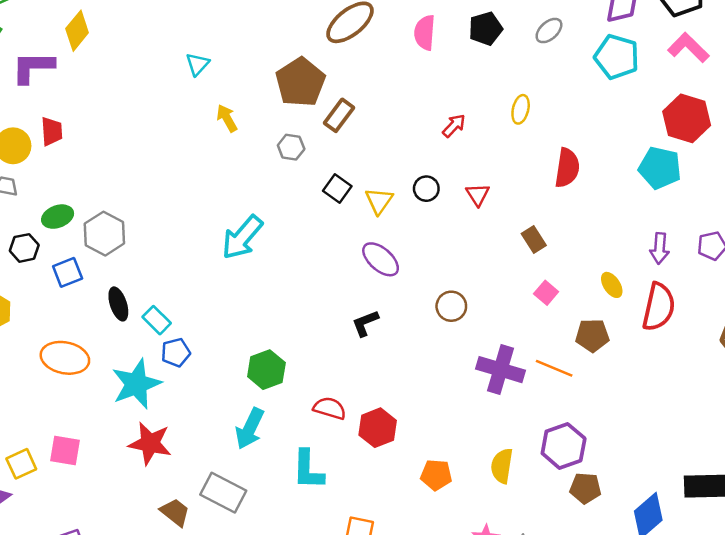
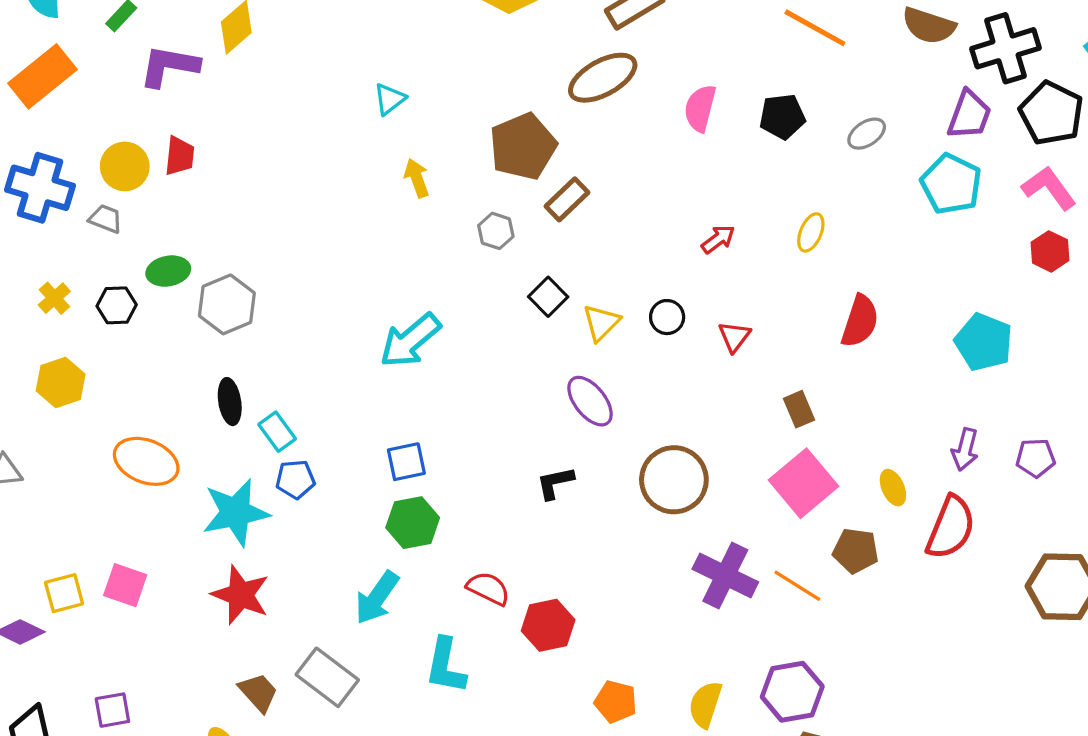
red hexagon: (687, 118) -> (1050, 251), moved, size x0.6
blue square: (68, 272) -> (406, 462), moved
pink square: (546, 293) -> (804, 483), size x2.0
brown circle: (451, 306) -> (674, 480), size x1.6

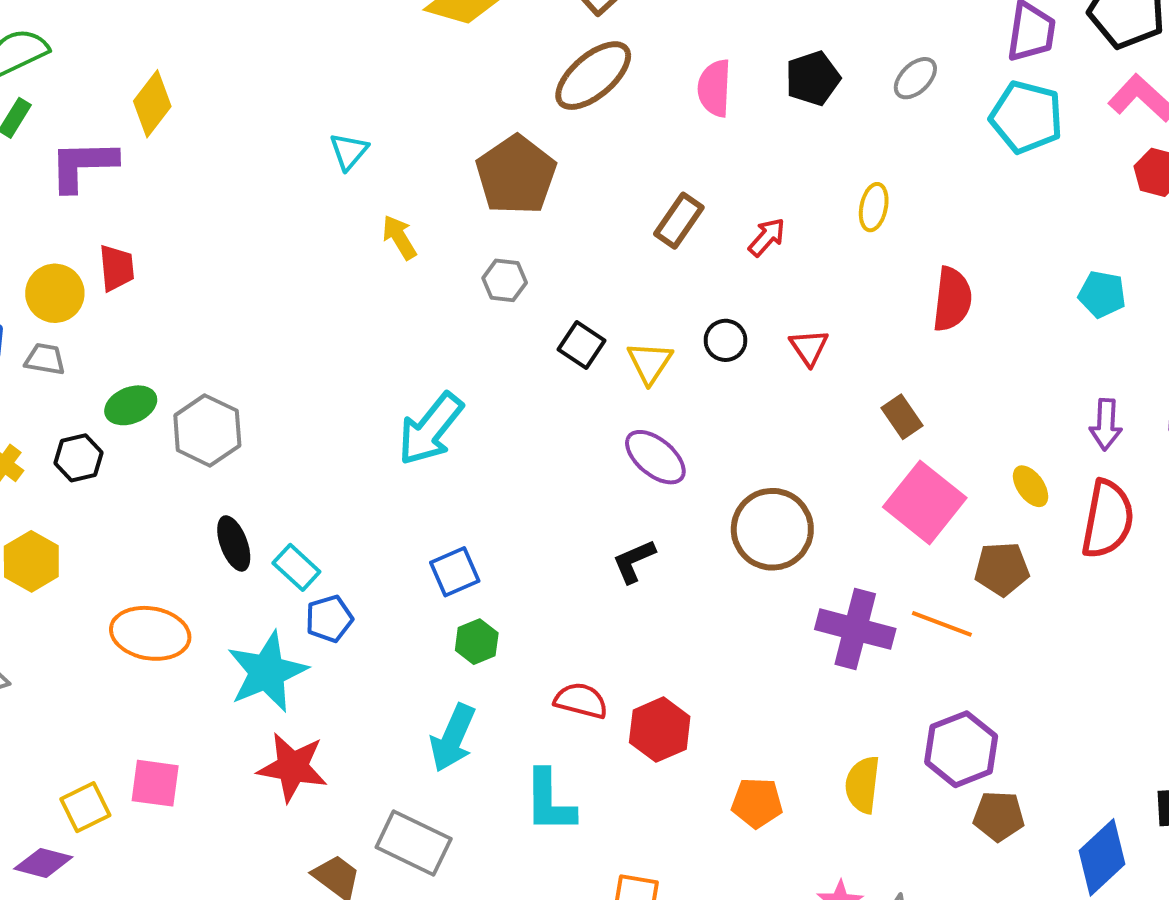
brown rectangle: (567, 199) -> (679, 221), moved
cyan pentagon: (984, 342) -> (1102, 294), size x0.7
green hexagon: (413, 523) -> (477, 642), size x0.7

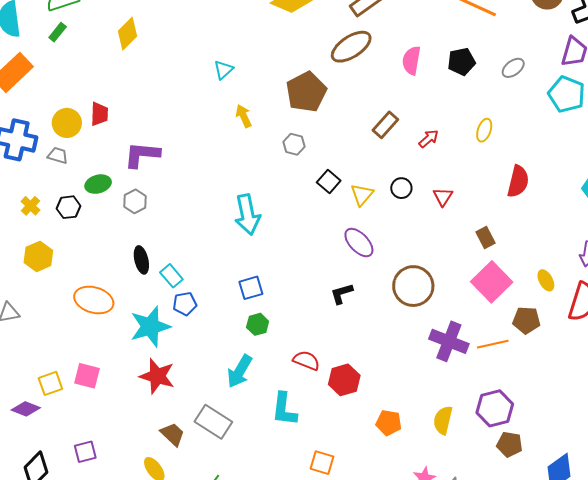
purple L-shape: (83, 165) -> (142, 155), moved
cyan arrow: (430, 429) -> (247, 214), turned -57
gray hexagon: (207, 430) -> (135, 201), size x0.7
orange line: (942, 624) -> (493, 344), turned -40

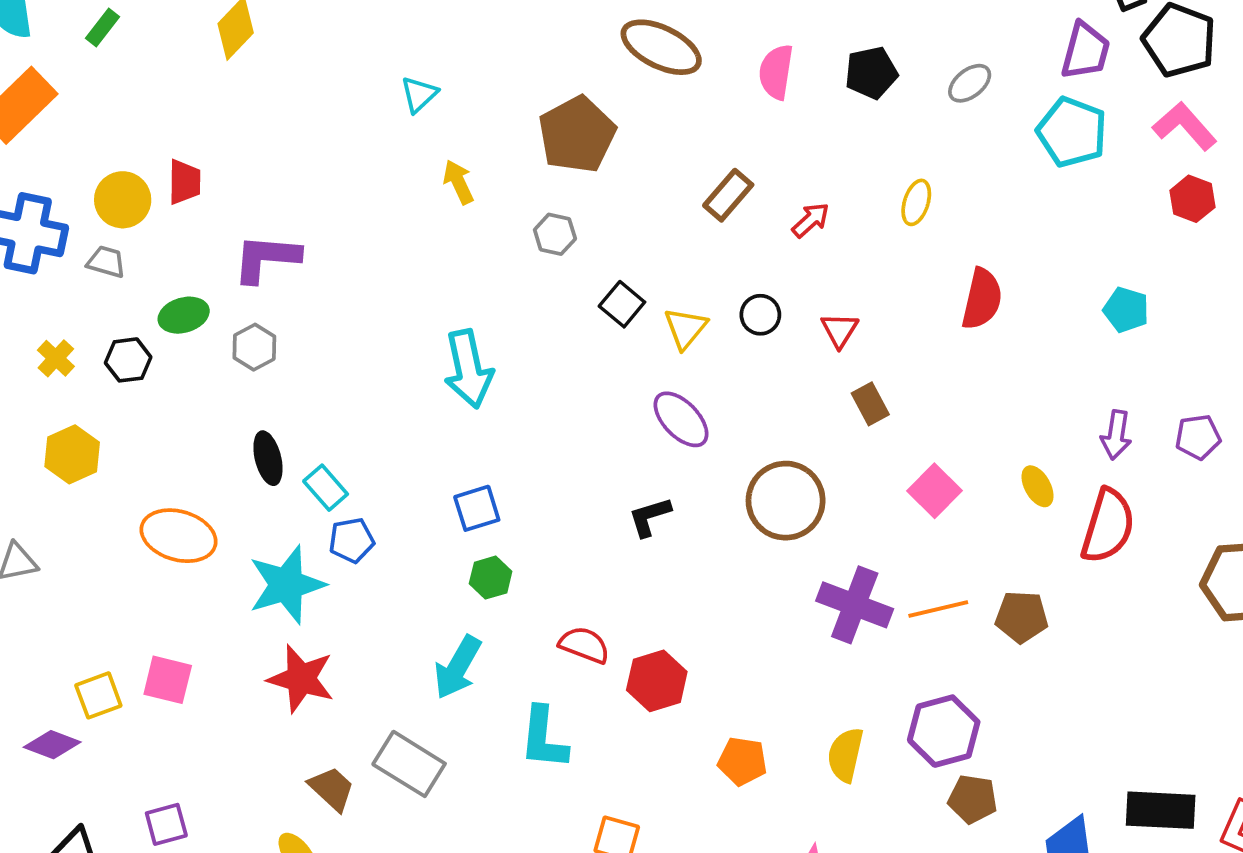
brown ellipse: (351, 47) -> (661, 47), turned 60
brown rectangle: (485, 237) -> (870, 404), moved
pink square: (492, 282) -> (935, 491), size x0.7
brown pentagon: (526, 320) -> (1022, 617), moved

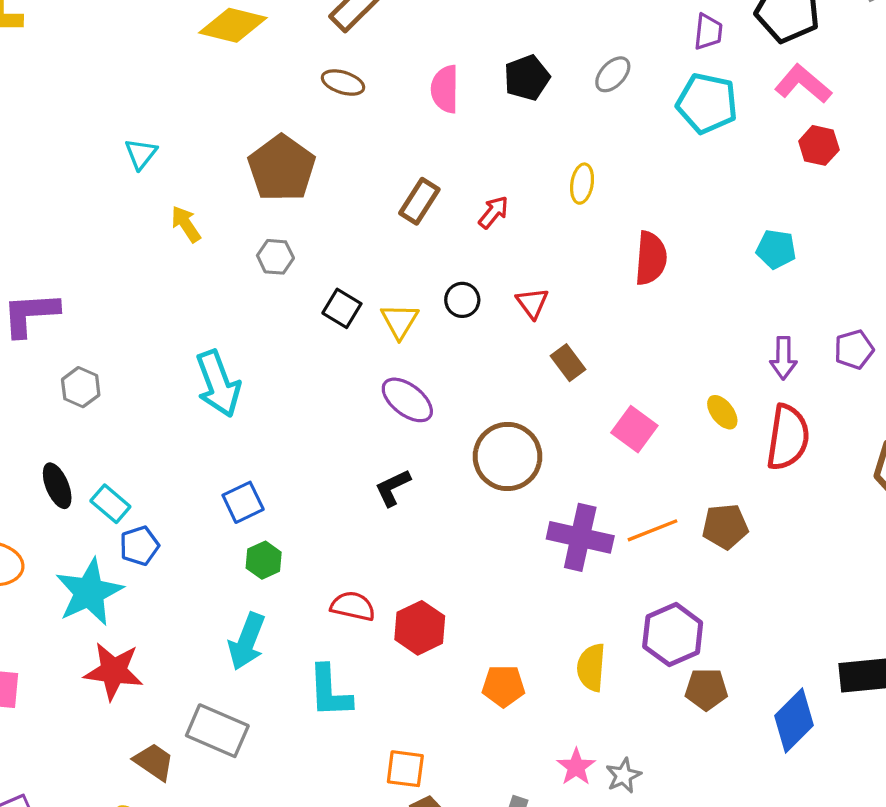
brown ellipse: (661, 47) -> (343, 83), size x0.6
purple trapezoid: (1085, 51) -> (708, 32), size x0.7
gray hexagon: (254, 347) -> (81, 387), moved

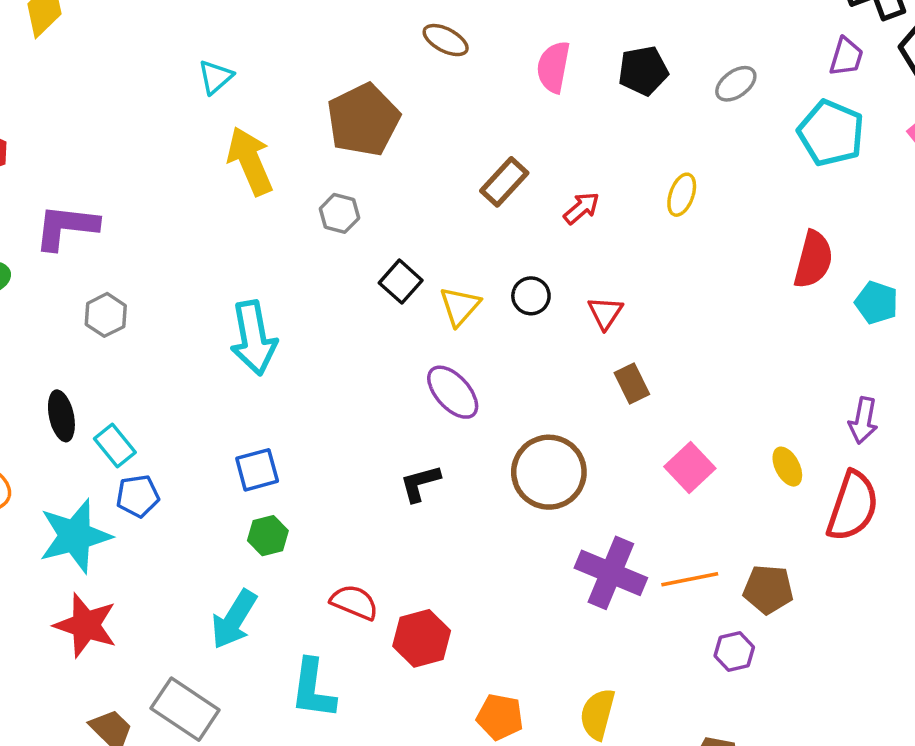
yellow arrow: (186, 224) -> (250, 161), size x1.6
red semicircle: (651, 258) -> (813, 260), moved
purple hexagon: (673, 635) -> (734, 651), moved, size x0.6

